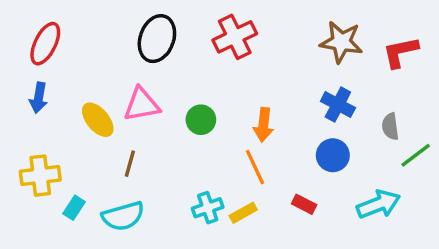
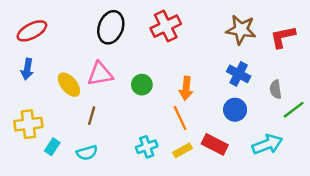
red ellipse: (45, 44) -> (32, 31), turned 36
red rectangle: (304, 204) -> (215, 144), size x1.5
yellow rectangle: (243, 213) -> (182, 150), moved
cyan semicircle: (123, 216) -> (87, 153), size x0.7

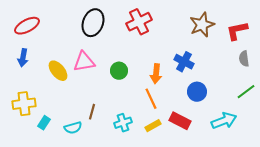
brown star: (241, 30) -> (202, 25), turned -30
blue cross: (239, 74) -> (184, 62), moved
gray semicircle: (276, 89) -> (244, 59), moved
brown line: (92, 116) -> (92, 112), moved

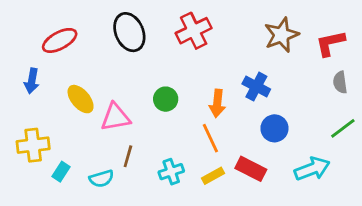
black ellipse: (93, 23) -> (129, 32), turned -44
red ellipse: (27, 26) -> (60, 40), moved
pink triangle: (84, 62) -> (115, 117), moved

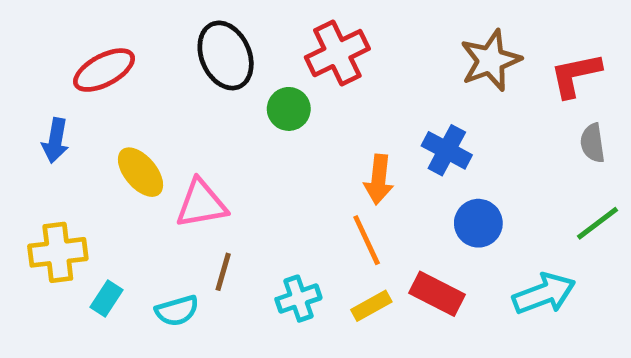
green circle: (166, 99) -> (289, 109), moved

